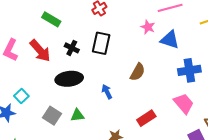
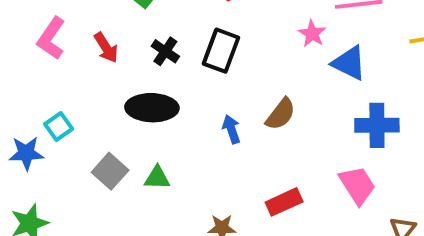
red arrow: (40, 51) -> (106, 48), size x0.7
blue arrow: (107, 92) -> (231, 129), moved

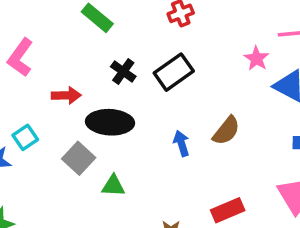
red arrow: (106, 48) -> (66, 95), moved, turned -60
black rectangle: (221, 51) -> (174, 72), turned 33
gray square: (110, 171) -> (79, 158), moved

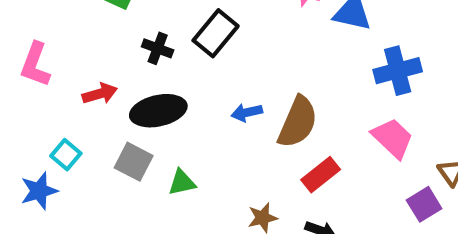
brown semicircle: (226, 131) -> (298, 122), moved, size x1.4
blue arrow: (181, 143) -> (247, 113), turned -70

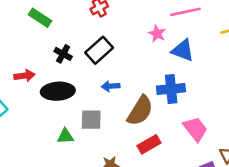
blue cross: (398, 71) -> (171, 89), moved
blue arrow: (247, 113) -> (111, 86), moved
gray square: (134, 162) -> (91, 120), moved, turned -35

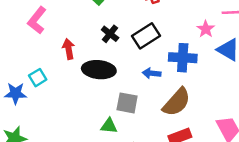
red arrow: (24, 76) -> (68, 49), turned -102
blue cross: (171, 89) -> (183, 58), moved
green triangle: (65, 136) -> (109, 126), moved

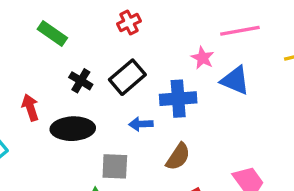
brown semicircle: (177, 102) -> (178, 157), size x0.7

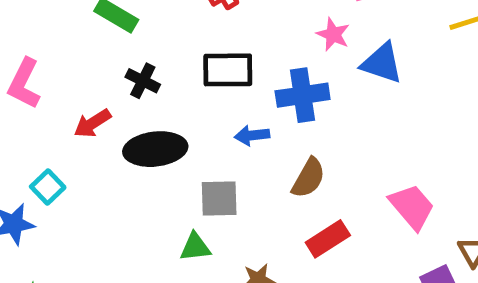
black rectangle: (127, 77) -> (228, 70), turned 44
black cross: (81, 81) -> (143, 81), moved
red arrow: (30, 107) -> (92, 123), turned -100

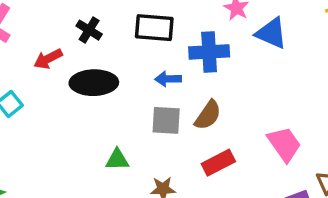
gray square: (219, 199) -> (166, 120), moved

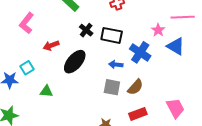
black cross: (89, 30) -> (86, 30), moved
blue cross: (209, 52) -> (140, 52), turned 30
black ellipse: (94, 83) -> (75, 62), turned -55
green triangle: (117, 160) -> (46, 91), moved

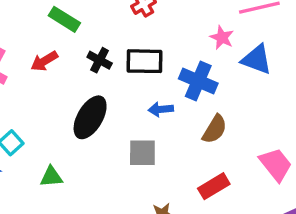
red arrow: (51, 45) -> (44, 61), moved
gray square: (112, 87) -> (142, 153), moved
brown semicircle: (135, 87) -> (215, 129), moved

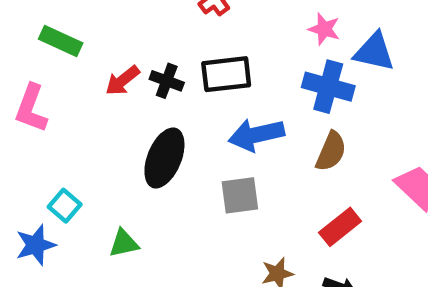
green rectangle: (64, 19) -> (61, 41), moved
red arrow: (44, 61) -> (122, 81), moved
blue cross: (198, 81) -> (328, 87), moved
blue arrow: (161, 109) -> (256, 135), size x1.6

